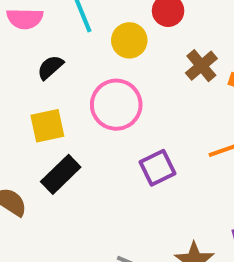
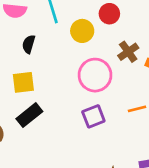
black semicircle: (50, 67) -> (29, 44), turned -36
pink circle: (116, 105) -> (95, 75), moved

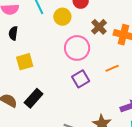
black semicircle: (29, 44) -> (13, 33), moved
black rectangle: (29, 115) -> (34, 98), moved

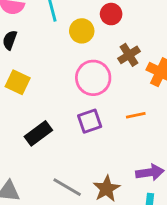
yellow square: (25, 62) -> (18, 82), turned 30
black rectangle: (34, 98) -> (38, 133), moved

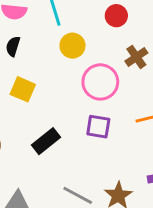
yellow circle: (82, 31) -> (72, 46), moved
purple square: (90, 121) -> (98, 127), turned 30

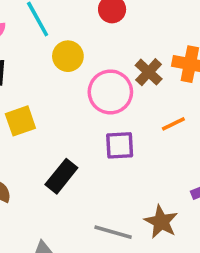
brown cross: (136, 57) -> (149, 72), moved
yellow square: (23, 89) -> (20, 121), turned -30

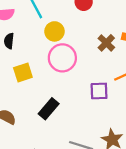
pink circle: (110, 92) -> (62, 58), moved
purple square: (120, 145) -> (99, 91), moved

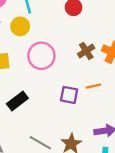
yellow circle: (54, 31) -> (20, 26), moved

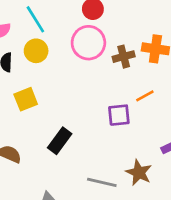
brown cross: (86, 51) -> (124, 57), turned 35
pink circle: (41, 56) -> (88, 43), moved

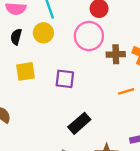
purple square: (119, 115) -> (65, 79), moved
black rectangle: (60, 141) -> (79, 123), moved

